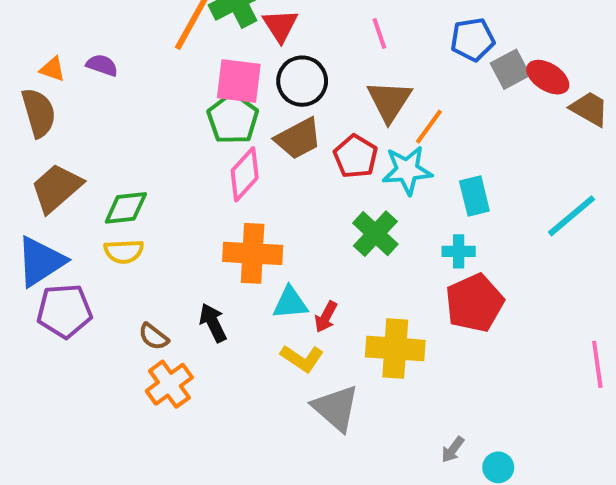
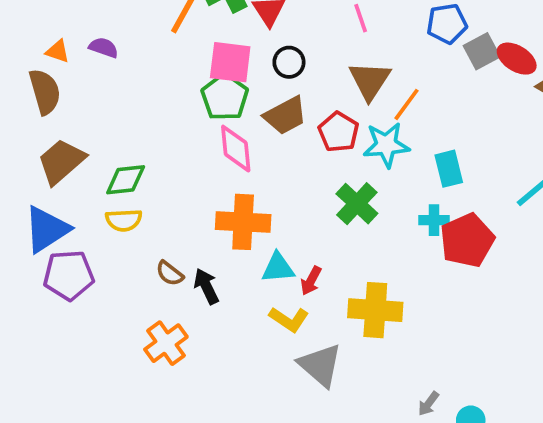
black circle: (302, 81) -> (289, 62), size x0.7
pink diamond: (245, 174) -> (236, 149), turned -48
red pentagon: (474, 303) -> (467, 240), moved
brown semicircle: (154, 337) -> (170, 273), moved

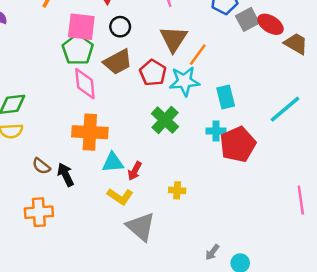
yellow cross: (375, 310) -> (177, 190), size x0.5
orange cross: (166, 343) -> (39, 212), turned 32

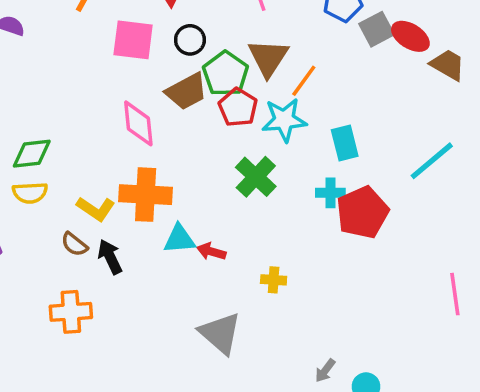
green pentagon: (78, 50) -> (226, 74), moved
red arrow: (135, 171) -> (211, 251), turned 78
yellow L-shape: (120, 196) -> (96, 209), moved

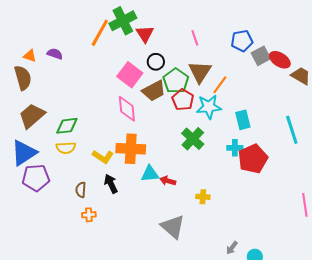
pink square: (133, 40) -> (130, 75), moved, turned 30
cyan line: (432, 161) -> (292, 130), turned -68
brown semicircle: (74, 244) -> (81, 190), moved, turned 56
orange cross: (71, 312) -> (89, 215), size x0.6

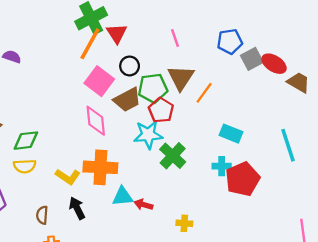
orange line: (100, 33) -> (90, 44), moved
green pentagon: (176, 81) -> (153, 88), turned 30
cyan star: (209, 107) -> (148, 135), moved
cyan rectangle: (243, 120) -> (231, 134), turned -54

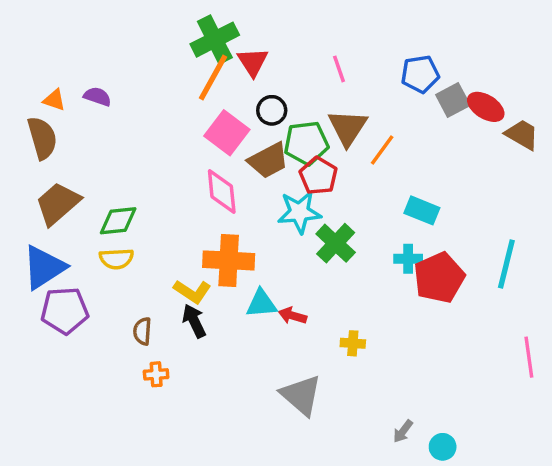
cyan line: (288, 145) -> (506, 264), moved, turned 32
yellow L-shape: (68, 177) -> (192, 292), moved

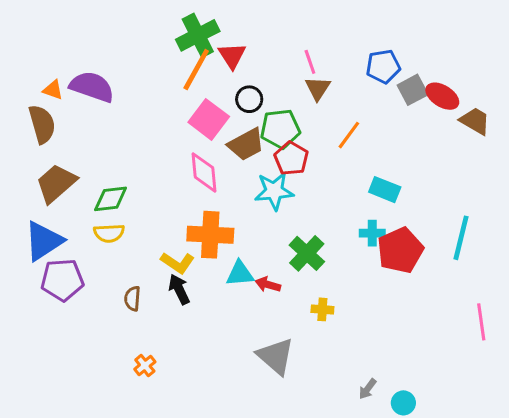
purple semicircle: (97, 97) -> (92, 87), size x1.8
brown triangle: (348, 128) -> (318, 88), moved, size x0.7
green cross: (336, 243) -> (307, 253), moved
orange cross: (156, 374) -> (145, 366), moved, turned -35

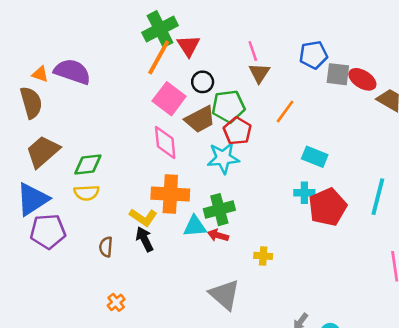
gray square: (413, 90) -> (338, 74), turned 35
green cross: (307, 253) -> (219, 210), moved, turned 32

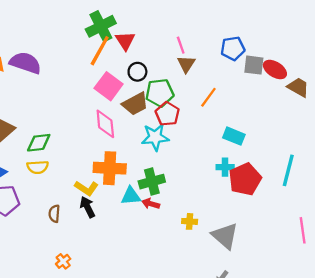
gray triangle: (224, 295) -> (225, 236), moved

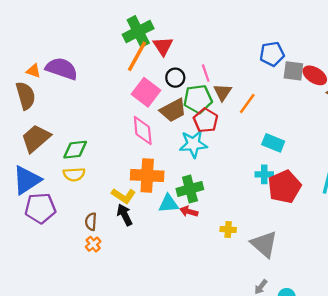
pink line: (181, 45) -> (206, 73), moved
brown triangle: (186, 64) -> (223, 92), moved
orange cross: (63, 261) -> (93, 244), moved

